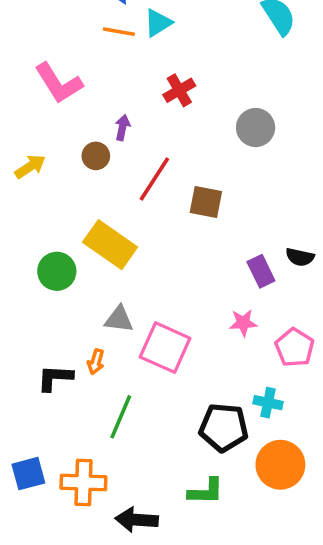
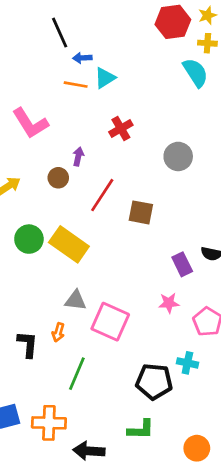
green circle: (57, 271) -> (29, 239), moved
black L-shape: (55, 378) -> (28, 344), turned 92
orange circle: (280, 465) -> (197, 448), moved, size x0.7

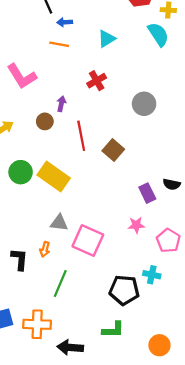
cyan triangle: (105, 78) -> (107, 39), moved
red line: (102, 195) -> (81, 136), turned -44
brown square: (141, 212) -> (113, 150), turned 30

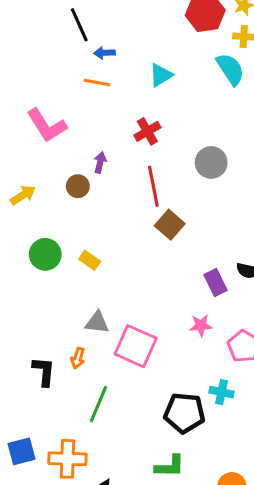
red line: (81, 136) -> (153, 186), moved
yellow rectangle: (54, 177) -> (90, 260), size x0.5

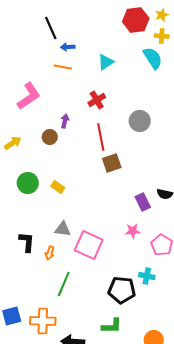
pink L-shape: (47, 125) -> (29, 96), turned -92
brown square: (170, 225) -> (112, 163), turned 30
black L-shape: (44, 371) -> (27, 242), moved

